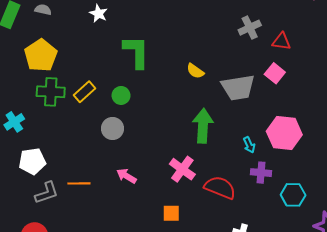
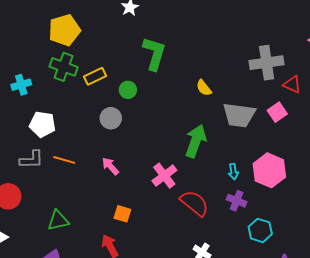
gray cross: (250, 28) -> (267, 63), size x1.5
white pentagon: (32, 161) -> (42, 124), moved
orange square: (171, 213) -> (122, 214), moved

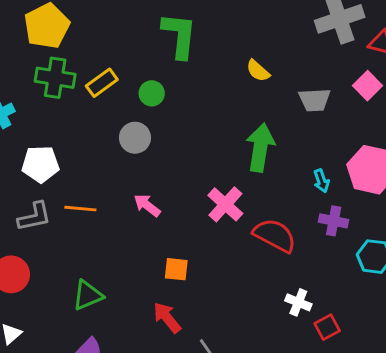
gray trapezoid: (239, 115) -> (315, 100), size x0.7

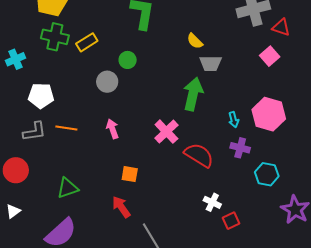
green circle: (152, 93) -> (128, 60), moved
gray trapezoid: (315, 100) -> (210, 63), moved
pink arrow: (147, 205) -> (112, 129), turned 30

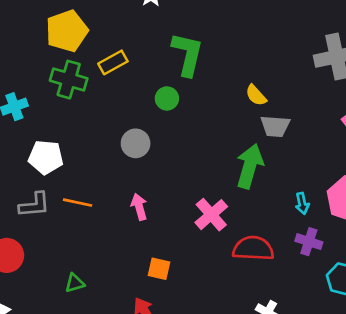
yellow rectangle: (87, 42) -> (113, 62), moved
green circle: (128, 60) -> (167, 98), moved
red semicircle: (199, 155) -> (253, 248), turned -32
green triangle: (68, 188) -> (75, 283), size x0.7

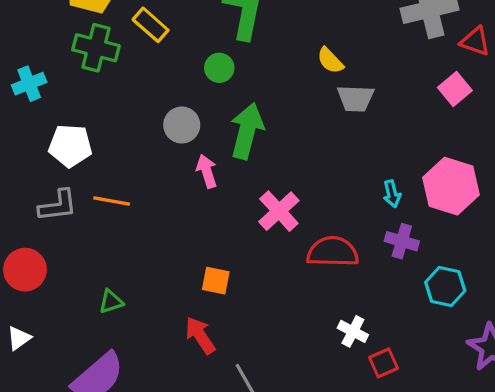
yellow rectangle: (113, 62) -> (151, 25), turned 72
green arrow: (250, 166) -> (247, 131), moved
pink arrow: (139, 207) -> (207, 171), moved

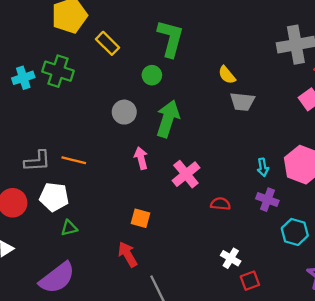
green cross: (96, 48) -> (58, 71), moved
white pentagon: (70, 146) -> (54, 197), moved
pink arrow: (207, 171) -> (141, 158), moved
red semicircle: (333, 252) -> (220, 204), size x0.6

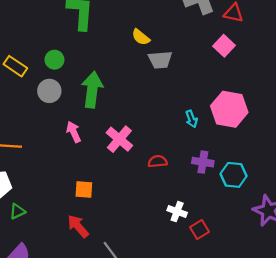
yellow rectangle: (107, 43) -> (15, 66), moved
green circle: (152, 75) -> (54, 60), moved
purple cross: (267, 200) -> (203, 162), moved

